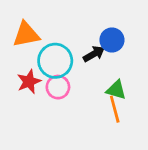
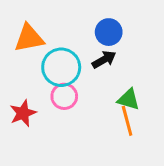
blue circle: (112, 40) -> (109, 32), moved
red star: (29, 82) -> (23, 113), moved

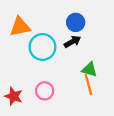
pink circle: (64, 96) -> (45, 91), moved
red star: (23, 113) -> (14, 96), moved, turned -30

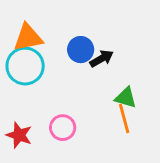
blue circle: (76, 22) -> (81, 50), moved
cyan circle: (42, 47) -> (25, 66), moved

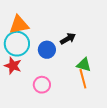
blue circle: (81, 50) -> (47, 50), moved
red star: (19, 135) -> (13, 66), moved

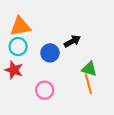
cyan circle: (17, 44) -> (18, 47), size x0.7

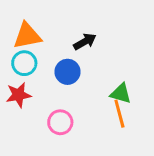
black arrow: (72, 41) -> (85, 42), moved
red star: (14, 70) -> (19, 95), turned -30

